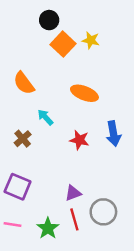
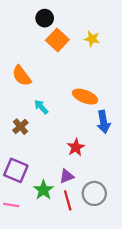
yellow star: (91, 40) -> (92, 39), moved
orange ellipse: (84, 93) -> (85, 97), moved
red star: (79, 140) -> (76, 147), moved, turned 30
green star: (48, 228) -> (43, 190), moved

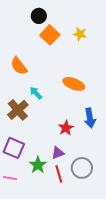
blue arrow: (103, 122) -> (90, 118), moved
brown cross: (20, 127) -> (18, 110), size x1.5

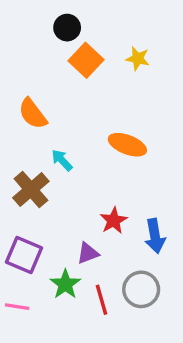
blue arrow: (90, 118) -> (155, 236), moved
purple triangle: (58, 153) -> (88, 253), moved

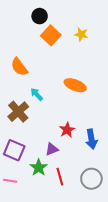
gray circle: (141, 289) -> (91, 179), moved

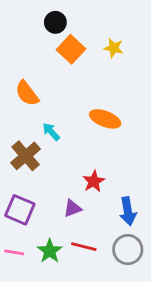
blue arrow: (91, 139) -> (128, 211), moved
green star: (39, 168) -> (50, 251), moved
red line: (60, 177) -> (84, 247), turned -60

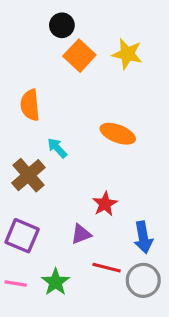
yellow star: (114, 48) -> (127, 54), size x1.4
orange semicircle: (27, 93) -> (30, 105), turned 32
red line: (84, 247) -> (107, 268), moved

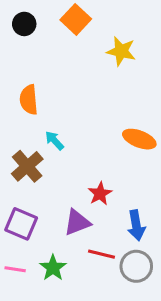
black circle: (62, 25) -> (24, 24), moved
orange square: (79, 56) -> (76, 19), moved
orange ellipse: (118, 134) -> (139, 139), moved
purple triangle: (81, 234) -> (77, 222), size x1.4

